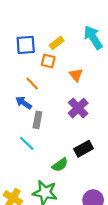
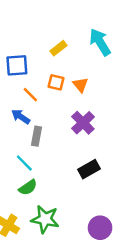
blue square: (26, 45) -> (17, 65), moved
orange square: (48, 61) -> (56, 82), moved
green semicircle: (60, 165) -> (28, 187), moved

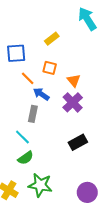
cyan arrow: (100, 42) -> (87, 19), moved
orange triangle: (80, 85) -> (74, 80), moved
blue arrow: (21, 117) -> (41, 94), moved

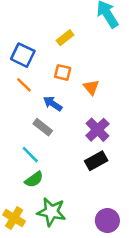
blue square: (16, 53) -> (23, 55), turned 30
orange line: (28, 78) -> (24, 85), moved
purple cross: (73, 102) -> (97, 130), moved
gray rectangle: (33, 114) -> (43, 127), turned -63

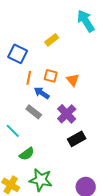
orange square: (63, 72) -> (51, 76), moved
orange line: (24, 85) -> (29, 78), moved, turned 56
purple cross: (97, 130) -> (67, 114), moved
cyan line: (30, 155) -> (13, 131), moved

